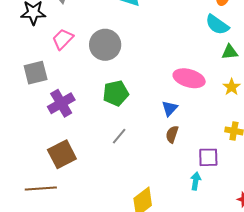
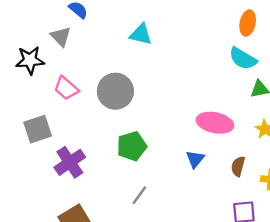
pink trapezoid: (63, 39) -> (66, 88), turned -90
brown semicircle: (172, 134) -> (238, 166), moved

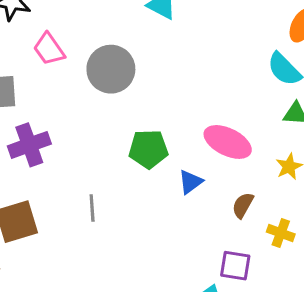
green pentagon: (132, 146) -> (149, 149), moved
gray line: (139, 195) -> (92, 208), moved, turned -54

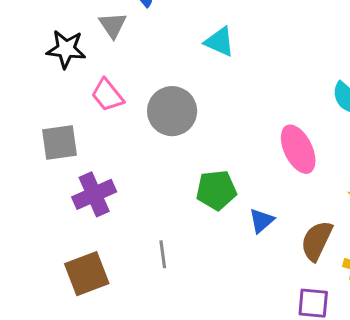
pink ellipse: (228, 142) -> (298, 149), moved, turned 42
brown semicircle: (243, 205) -> (317, 241), size x1.5

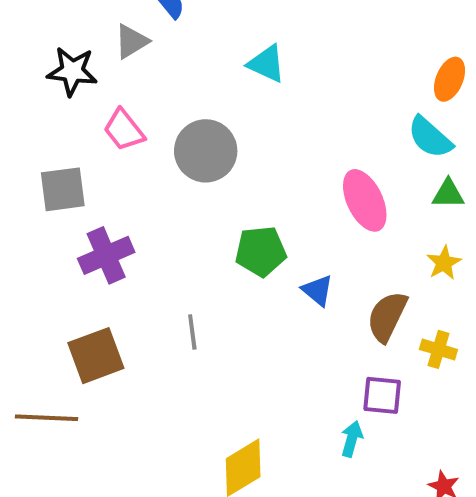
gray triangle: (113, 25) -> (131, 41), turned 32
blue triangle: (261, 221) -> (318, 290), turned -40

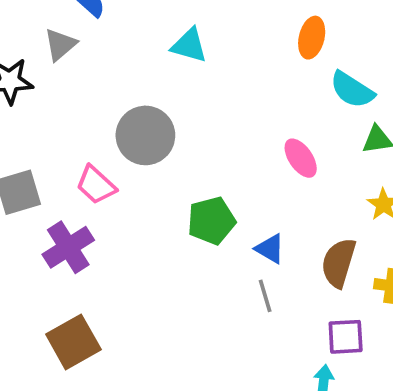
orange ellipse: (449, 79) -> (312, 38), moved
pink trapezoid: (124, 130) -> (96, 185), moved
pink ellipse: (365, 200) -> (301, 158), size x0.7
gray line: (192, 332) -> (265, 296), moved

